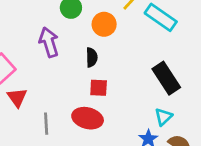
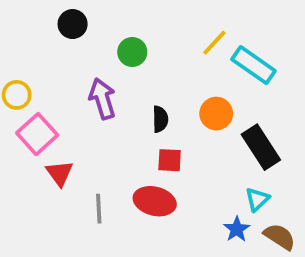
orange circle: (104, 24) -> (216, 114), moved

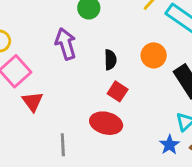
red square: (170, 160) -> (118, 91), turned 30
gray line: (99, 209) -> (63, 145), moved

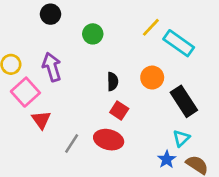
purple arrow: (66, 44) -> (52, 67), moved
gray line: (63, 145) -> (72, 144), moved, turned 36

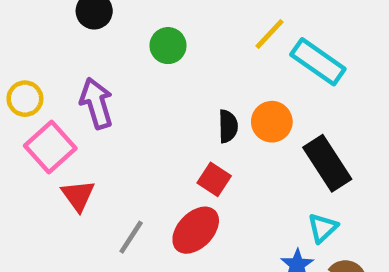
black semicircle: (113, 81) -> (228, 126), moved
red ellipse: (109, 140) -> (196, 230), turned -60

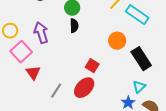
black semicircle: (228, 126) -> (74, 26), moved

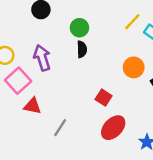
red triangle: (33, 73) -> (32, 106), turned -42
red ellipse: (84, 88) -> (113, 128), moved

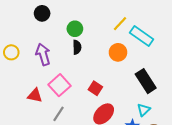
orange circle: (134, 67) -> (118, 52), moved
pink square: (18, 81) -> (60, 85), moved

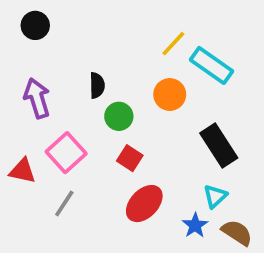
green circle: (75, 29) -> (119, 116), moved

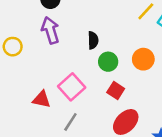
orange circle: (170, 94) -> (143, 59), moved
purple arrow: (37, 98) -> (50, 30), moved

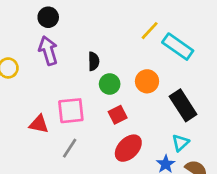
pink square: (72, 87) -> (71, 111), turned 36
red square: (116, 91) -> (118, 115), turned 30

